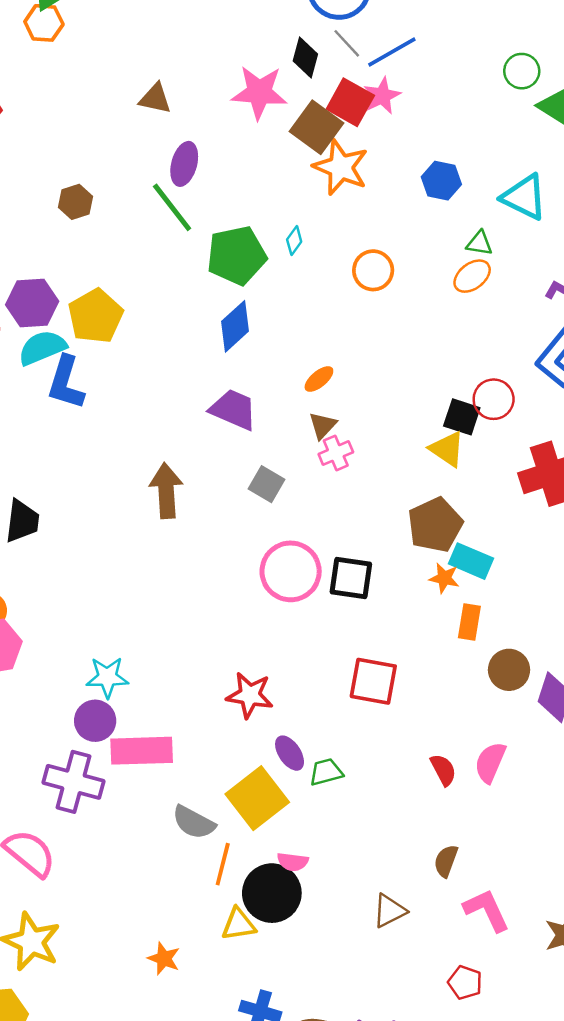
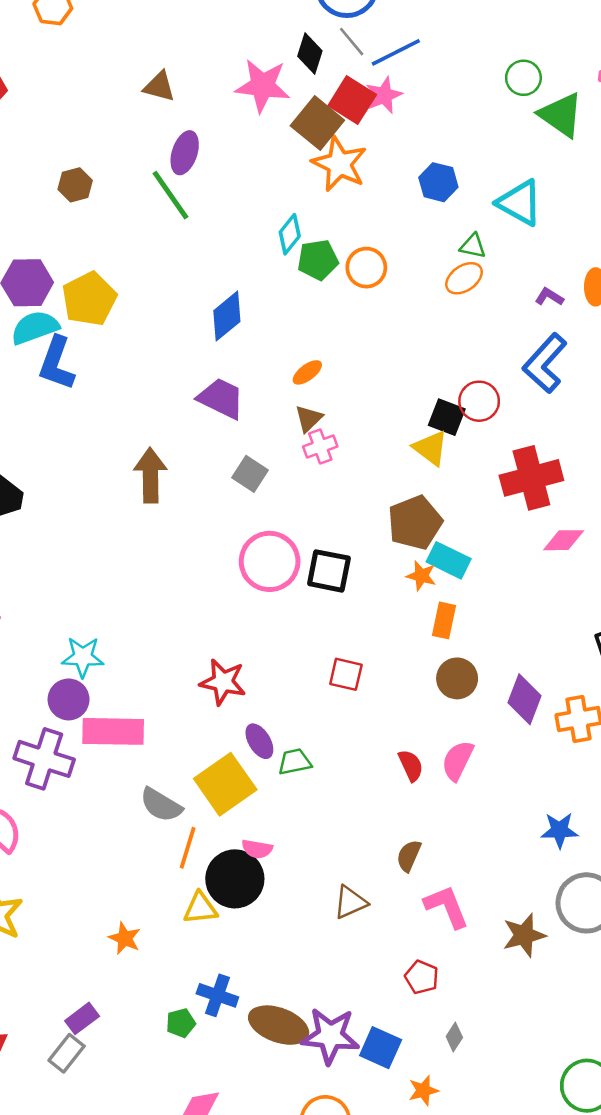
cyan diamond: (294, 241) -> (290, 234), size x1.4
green pentagon: (237, 255) -> (318, 260), moved, size x0.7
brown circle: (509, 670) -> (457, 678), moved
red square: (373, 681) -> (346, 674), size x0.7

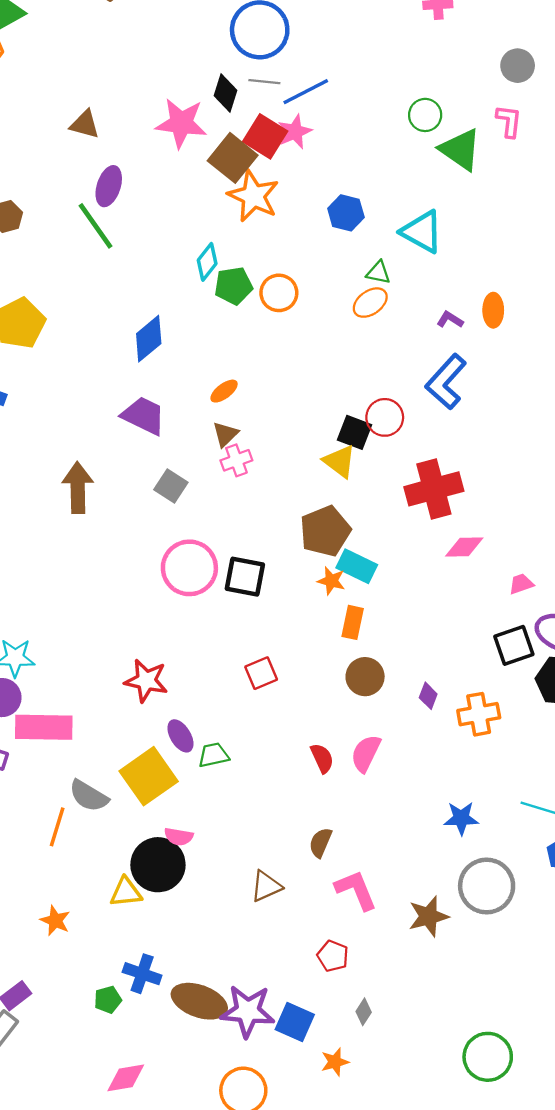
gray line: (352, 42) -> (264, 82), turned -44
red square: (346, 674) -> (261, 673), turned -36
purple diamond: (525, 699) -> (428, 696), size x0.6
orange line: (188, 848) -> (57, 827), moved

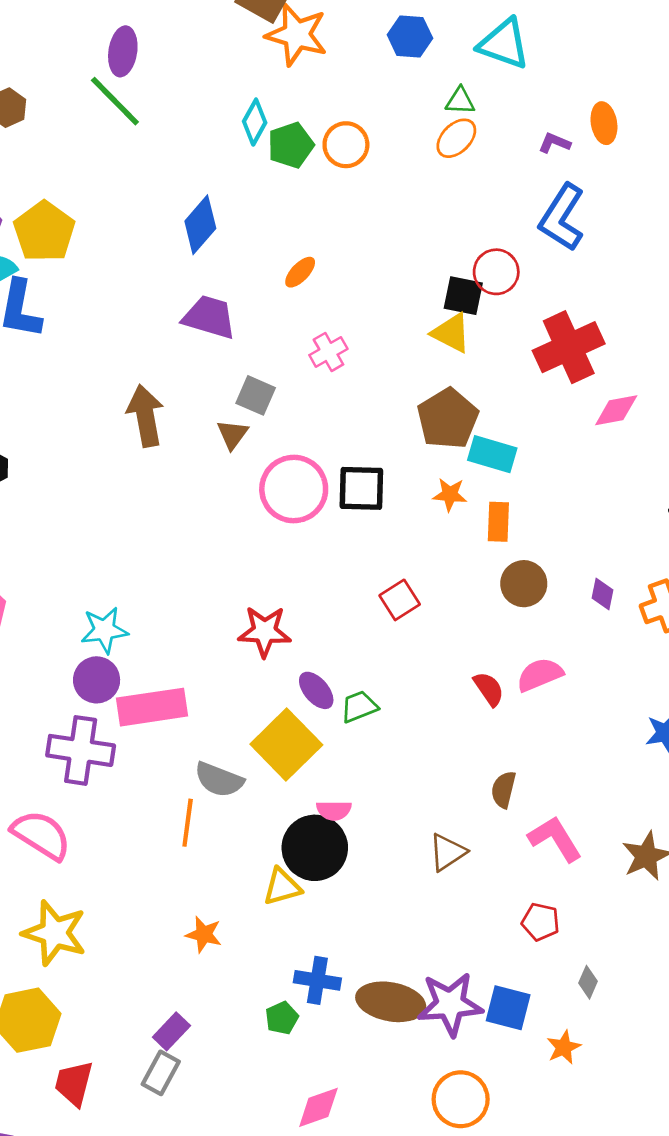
brown triangle: (225, 434) -> (232, 434), moved
orange star: (331, 581) -> (450, 495), moved
pink semicircle: (366, 753) -> (540, 675), turned 51

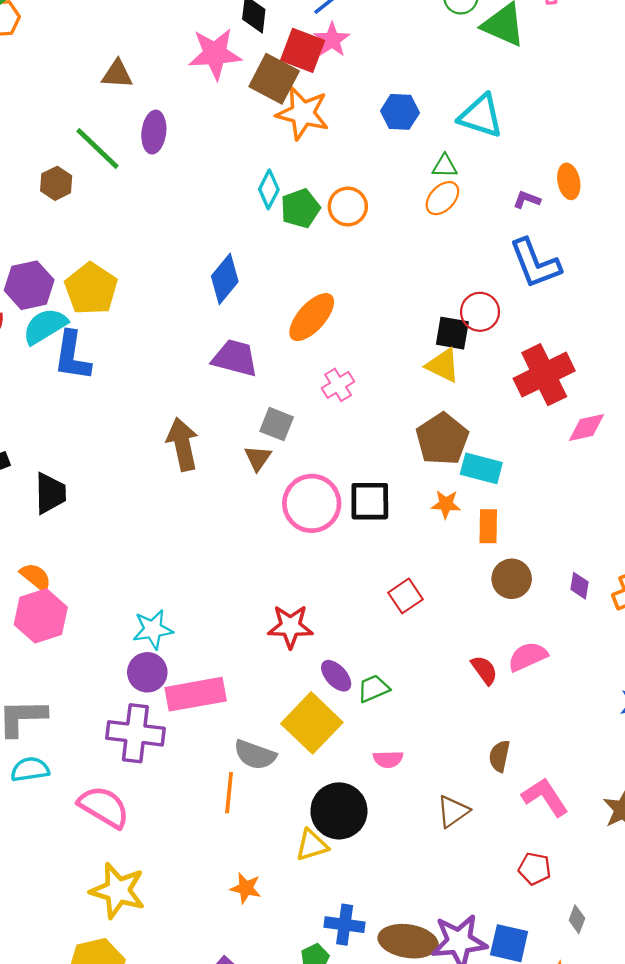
green line: (115, 101) -> (98, 148), moved
blue L-shape: (562, 217) -> (535, 263), turned -52
orange ellipse: (300, 272) -> (312, 317), size x1.8
pink semicircle: (334, 810) -> (388, 759), moved

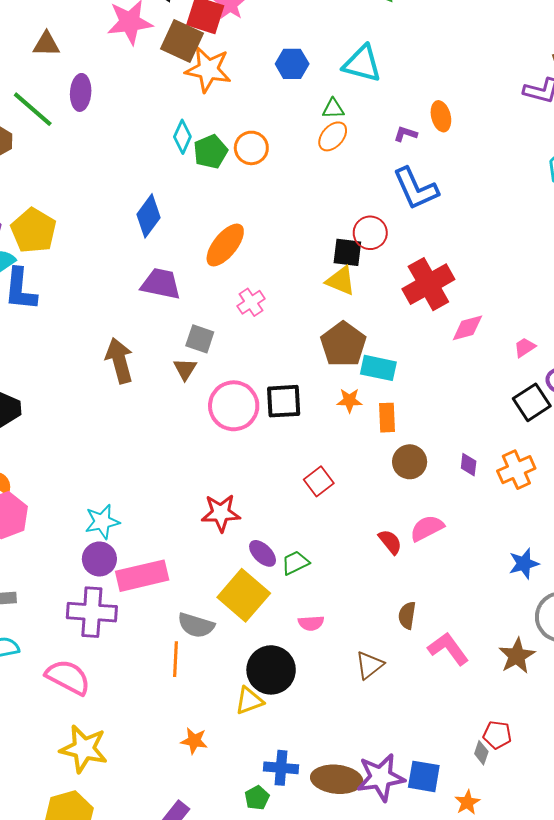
red pentagon: (535, 869) -> (497, 735), moved

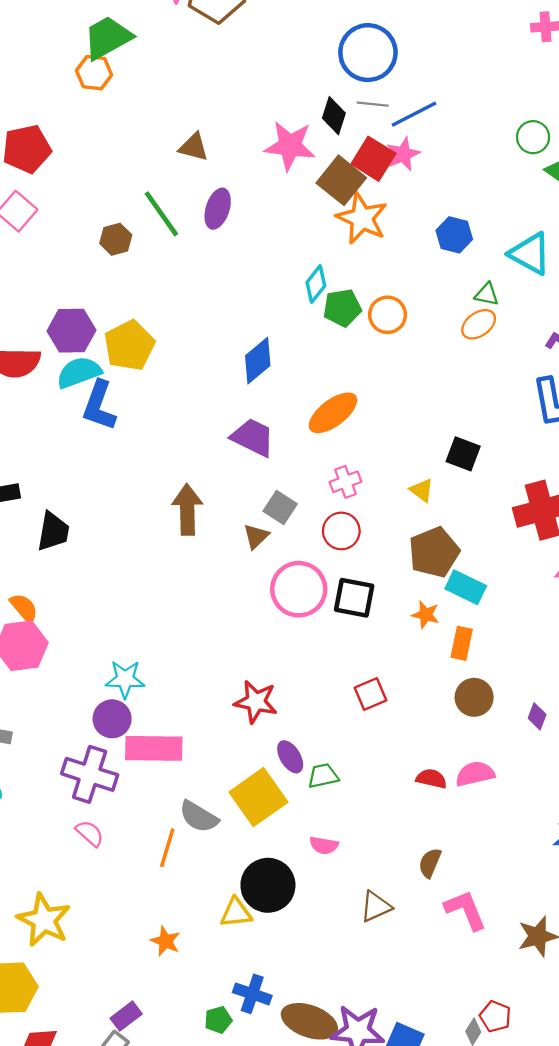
red circle: (370, 233) -> (341, 531), moved
yellow triangle: (341, 281) -> (422, 490), moved, size x0.7
red semicircle: (390, 542) -> (431, 779), turned -52
pink semicircle: (68, 677) -> (90, 833), moved, size x0.6

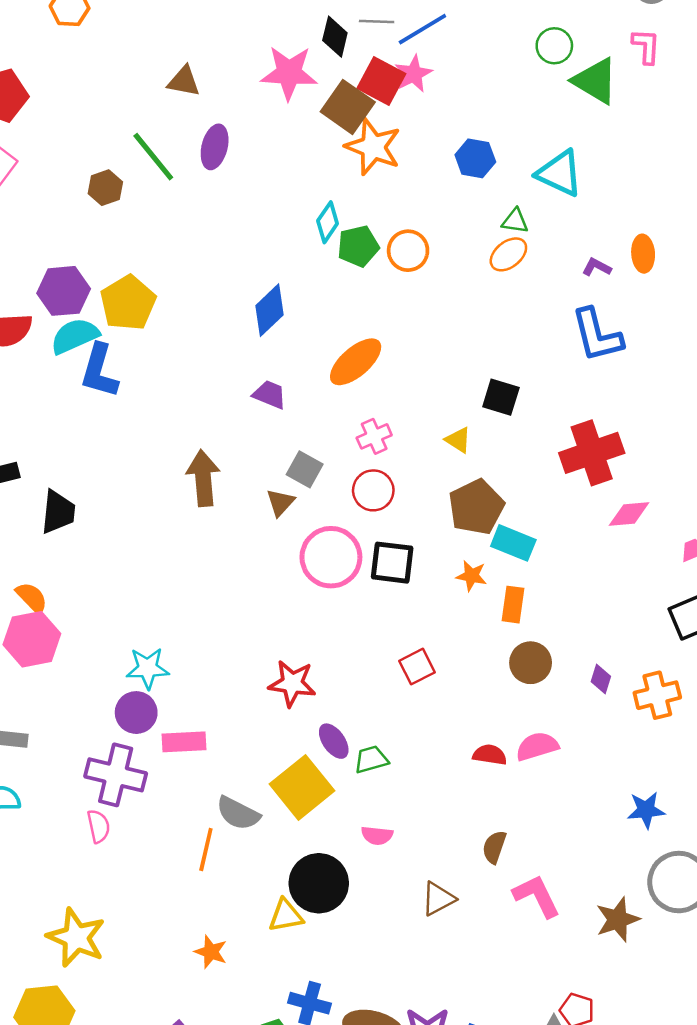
purple trapezoid: (253, 437) -> (270, 395), size x0.7
pink rectangle: (154, 748) -> (184, 742), size x0.7
pink semicircle: (90, 833) -> (99, 826), moved, turned 40

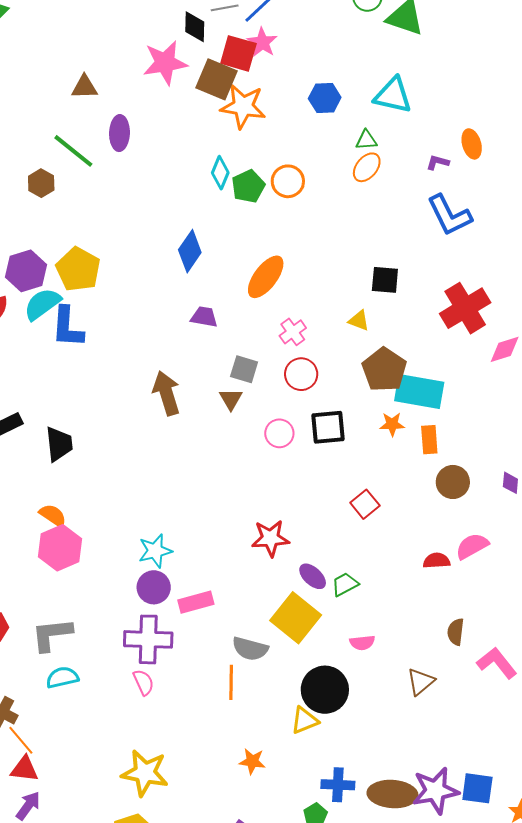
cyan rectangle: (513, 543) -> (419, 391), size x1.4
pink circle: (331, 557) -> (279, 433), size x0.6

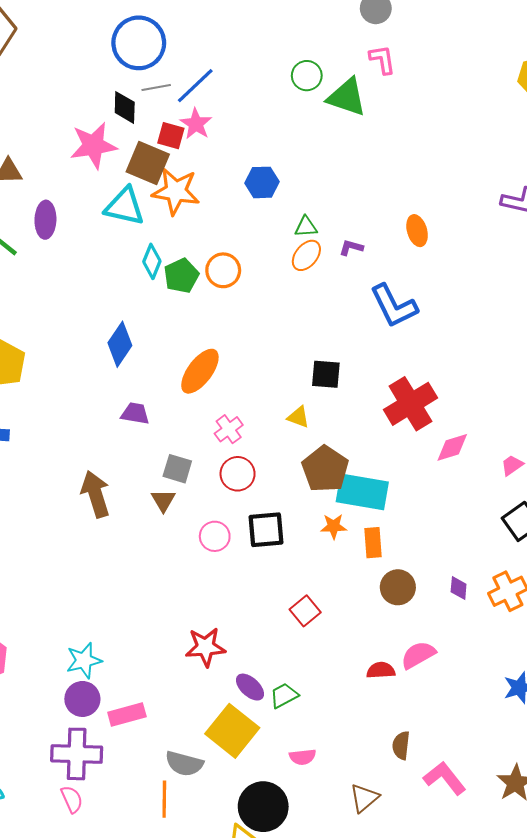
red square: (238, 53) -> (171, 136), size x0.7
cyan triangle: (393, 95) -> (125, 206), moved
purple L-shape: (438, 162) -> (351, 248), moved

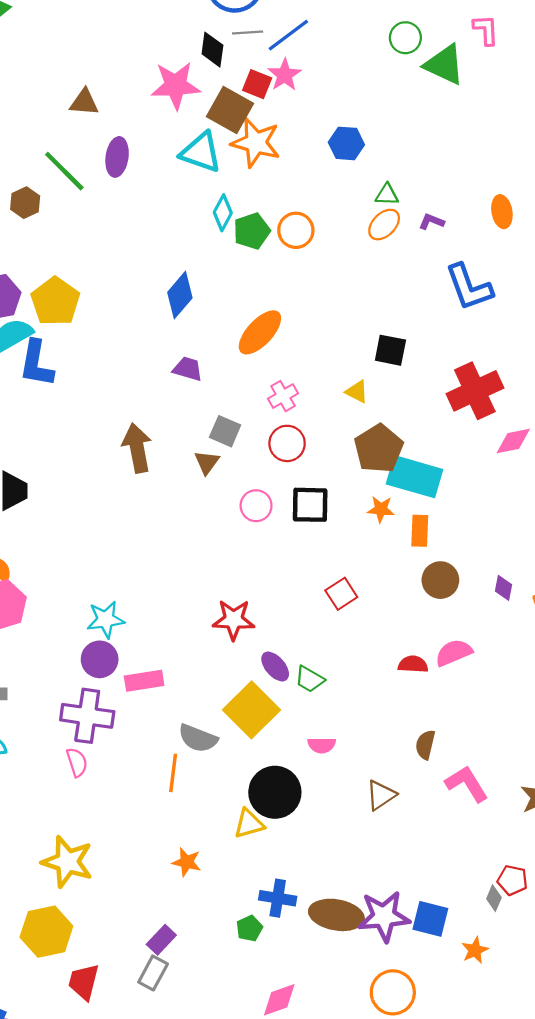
green trapezoid: (284, 695) -> (310, 679), turned -128

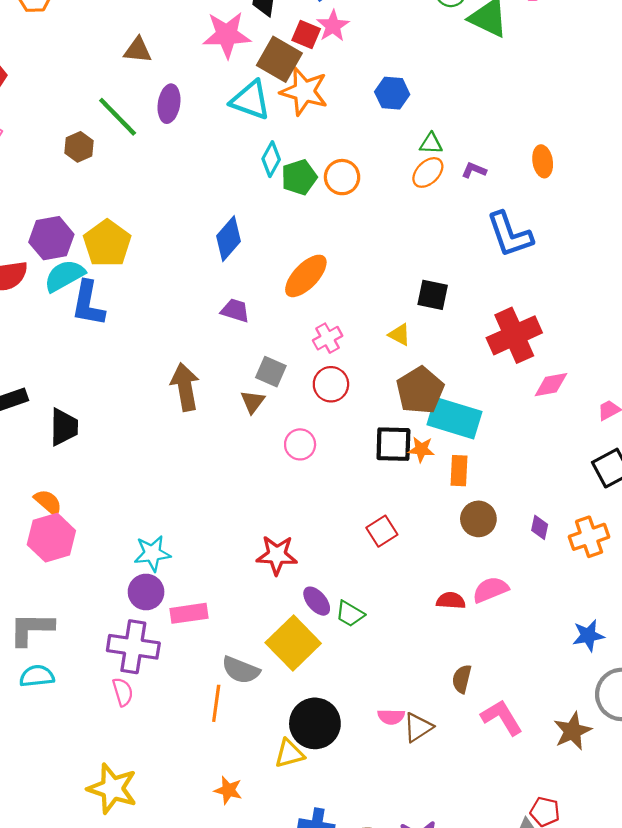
black square: (310, 505) -> (393, 444), moved
pink semicircle: (322, 745) -> (391, 717), moved

